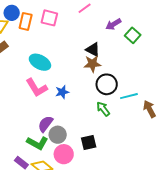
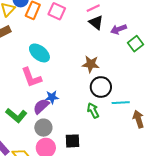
black triangle: (93, 50) -> (96, 22), moved
blue star: (62, 92) -> (52, 97), moved
purple semicircle: (45, 124) -> (41, 106), moved
green L-shape: (37, 143) -> (16, 115), moved

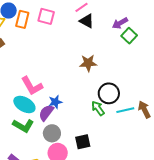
purple arrow: (119, 29) -> (120, 23), moved
cyan ellipse: (39, 53) -> (24, 105), moved
black circle: (101, 87) -> (109, 93), moved
cyan line: (121, 103) -> (125, 110), moved

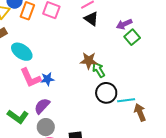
blue star: (55, 102) -> (47, 79), moved
cyan ellipse: (24, 105) -> (22, 52), moved
green arrow: (98, 108) -> (99, 70), moved
cyan line: (125, 110) -> (126, 100), moved

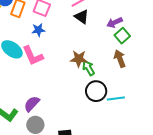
pink L-shape: (30, 78) -> (33, 56), moved
blue star: (47, 79) -> (38, 30), moved
brown arrow: (140, 112) -> (120, 59), moved

